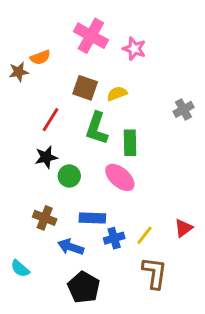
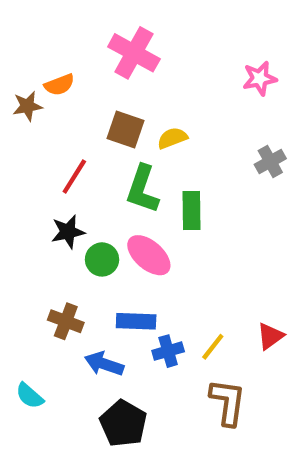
pink star: (134, 49) -> (260, 78), moved, turned -30
pink ellipse: (120, 177) -> (149, 255), moved

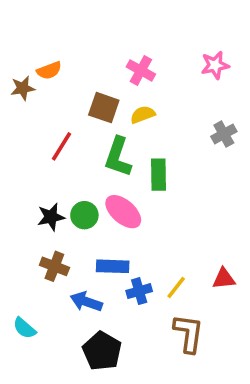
pink cross: (134, 53) -> (141, 70), moved, size x0.7
black star: (68, 232) -> (51, 217), moved
red triangle: (270, 336) -> (224, 279), turned 30

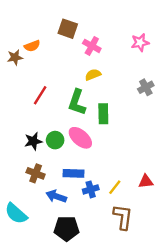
brown square: (104, 108) -> (68, 29), moved
cyan semicircle: (24, 328) -> (16, 214), size x1.5
black pentagon: (102, 351) -> (67, 228), turned -30

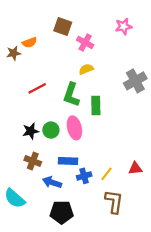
pink star: (140, 42) -> (124, 26), moved
gray cross: (146, 87) -> (135, 81), size x1.5
red line: (40, 95) -> (37, 88), turned 30
pink ellipse: (80, 138) -> (74, 128), turned 35

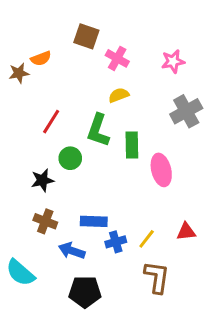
pink star: (124, 26) -> (173, 61), moved
red line: (37, 88) -> (51, 122), turned -30
pink ellipse: (74, 128) -> (161, 170), moved
green circle: (51, 130) -> (70, 158), moved

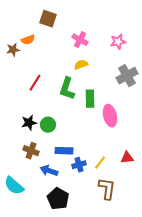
brown square: (86, 36) -> (48, 19), moved
green circle: (70, 158) -> (48, 125), moved
black pentagon: (85, 292) -> (58, 199), turned 30

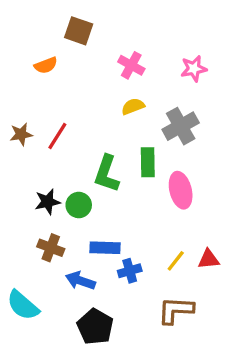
brown star: (13, 50) -> (21, 134), moved
gray cross: (127, 76) -> (181, 126), moved
green L-shape: (67, 89) -> (107, 174), moved
yellow line: (100, 163) -> (176, 261), moved
brown L-shape: (107, 189) -> (176, 310), turned -95

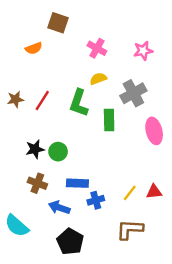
green L-shape: (107, 174) -> (79, 103), moved
pink ellipse: (181, 190) -> (154, 131), moved

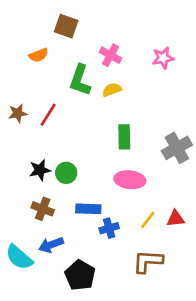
gray cross: (133, 93) -> (177, 148), moved
green L-shape: (79, 103) -> (80, 80), moved
pink ellipse: (154, 131) -> (130, 180), moved, turned -70
blue arrow: (59, 208) -> (51, 245), moved, turned -40

